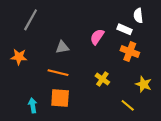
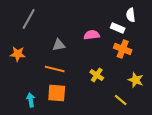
pink semicircle: (97, 37) -> (92, 35), turned 49

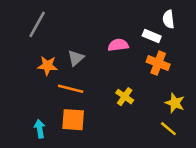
gray triangle: (59, 45) -> (76, 58), turned -32
orange star: (18, 54) -> (47, 66), moved
yellow line: (121, 100) -> (168, 129), moved

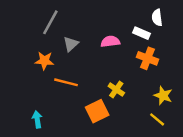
gray line: (37, 24) -> (50, 22), moved
gray triangle: (76, 58) -> (71, 44), moved
orange square: (73, 120) -> (97, 111), moved, turned -30

